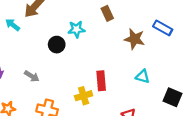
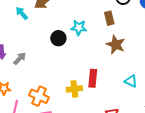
brown star: (134, 39) -> (116, 45), moved
gray arrow: (32, 76) -> (20, 58), moved, turned -88

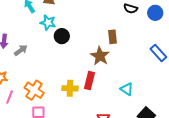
brown rectangle: (109, 18) -> (112, 37), moved
cyan star: (79, 28) -> (48, 23), moved
brown star: (116, 45) -> (100, 56), moved

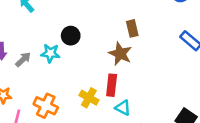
cyan star: (48, 23) -> (50, 53), moved
yellow cross: (70, 88) -> (89, 98), turned 35
cyan triangle: (127, 89) -> (123, 108), moved

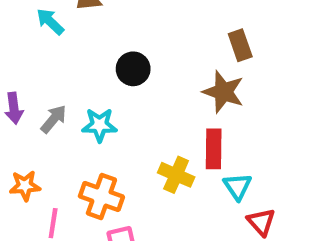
cyan star: (50, 53) -> (99, 125), moved
cyan triangle: (123, 108) -> (238, 186), turned 35

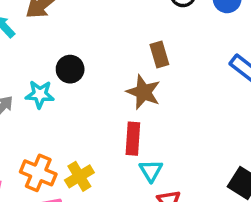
cyan star: (99, 125) -> (40, 94), moved
yellow cross: (176, 175) -> (79, 176), moved, turned 32

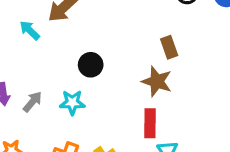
cyan star: (40, 94) -> (72, 102), moved

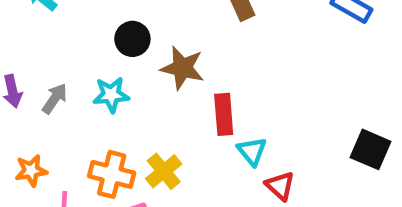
brown star: (157, 81) -> (182, 68), moved

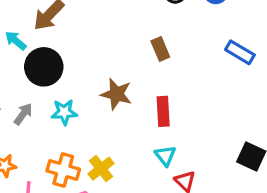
black circle: (132, 39) -> (44, 67), moved, size x1.5
red rectangle: (224, 114) -> (163, 111), moved

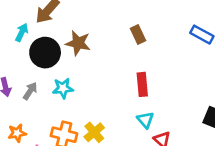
cyan arrow: (16, 41) -> (22, 32), turned 78
brown star: (116, 94) -> (78, 43), moved

